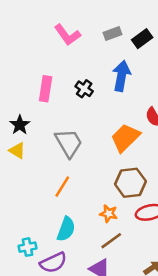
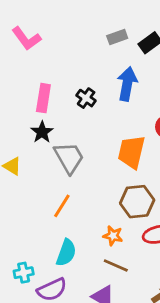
pink L-shape: (67, 35) -> (26, 38), moved
black star: (20, 125) -> (42, 132), moved
orange trapezoid: (125, 138) -> (131, 152), turned -32
brown line: (111, 241) -> (116, 265), turned 60

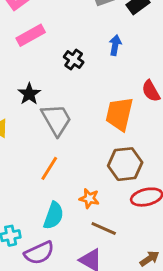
blue arrow: (127, 84) -> (115, 45), size x0.6
pink rectangle: (43, 98) -> (31, 35), moved, turned 52
orange star: (113, 236) -> (89, 198), moved

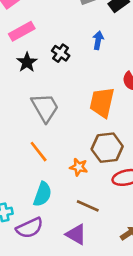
black star: (29, 94) -> (27, 62), moved
orange line: (49, 168) -> (39, 152), turned -70
orange star: (89, 198) -> (79, 167), moved

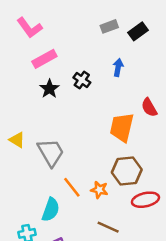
gray trapezoid: (45, 108) -> (51, 152), moved
orange line: (39, 152) -> (72, 187), moved
cyan semicircle: (42, 194) -> (51, 210), moved

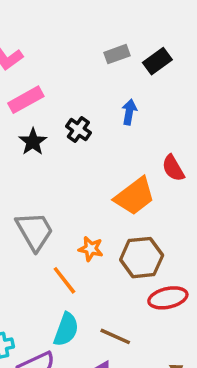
orange trapezoid: (122, 127) -> (135, 196), turned -140
orange star: (99, 190) -> (91, 249), moved
cyan semicircle: (51, 210) -> (66, 329), moved

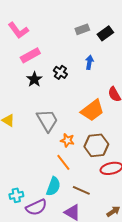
gray trapezoid: (35, 231) -> (47, 120), moved
orange line: (64, 280) -> (63, 162), moved

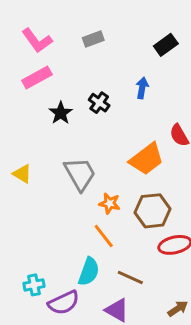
gray rectangle: (82, 29) -> (93, 39), moved
pink rectangle: (30, 55) -> (37, 78), moved

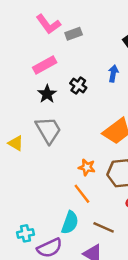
pink L-shape: (37, 40) -> (48, 24), moved
pink rectangle: (37, 78) -> (45, 65), moved
gray trapezoid: (80, 174) -> (48, 130), moved

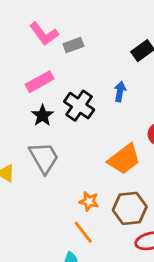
black cross: (78, 86) -> (79, 106), size x1.5

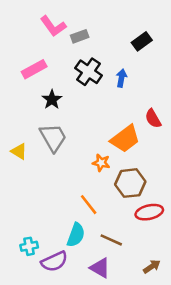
pink rectangle: (40, 82) -> (34, 69), moved
black cross: (79, 106) -> (89, 72), moved
orange star: (89, 201) -> (101, 163), moved

